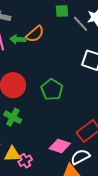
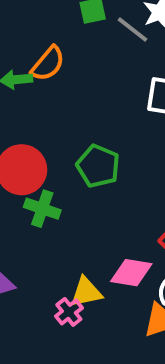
green cross: (13, 117) -> (42, 209), moved
yellow triangle: (12, 154) -> (86, 292), moved

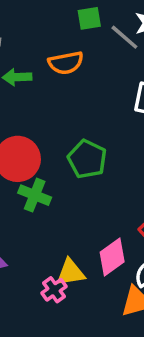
orange semicircle: (48, 64) -> (66, 63), moved, turned 36
pink diamond: (131, 273) -> (112, 257), turned -48

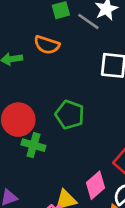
orange semicircle: (66, 63) -> (47, 45), turned 35

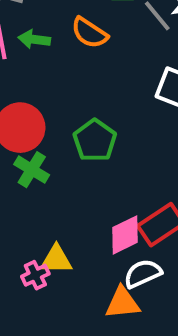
pink diamond: (95, 185) -> (125, 235), moved

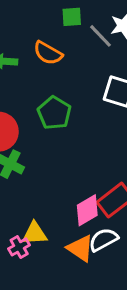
green pentagon: (95, 140) -> (54, 113), moved
orange triangle: (122, 303) -> (80, 248), moved, turned 44

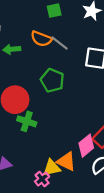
gray line: (100, 36) -> (60, 43), moved
orange triangle: (80, 248) -> (66, 161), moved

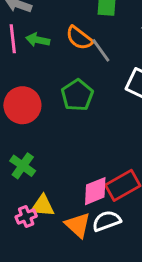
green cross: (27, 121) -> (23, 166), moved
orange triangle: (66, 161) -> (78, 225), moved

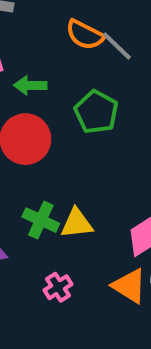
green arrow: (38, 40) -> (30, 85), moved
yellow triangle: (43, 206) -> (77, 223), moved

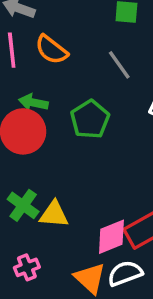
orange semicircle: (85, 35) -> (51, 50), moved
green arrow: (30, 85) -> (33, 103), moved

